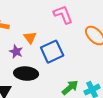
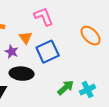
pink L-shape: (63, 15) -> (44, 17), moved

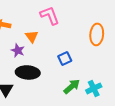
orange ellipse: (91, 36) -> (97, 34), turned 50
blue square: (48, 52) -> (65, 58), moved, size x0.6

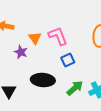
pink L-shape: (50, 15) -> (58, 36), moved
black ellipse: (28, 72) -> (43, 80), moved

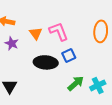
purple star: (21, 52) -> (12, 43), moved
black ellipse: (43, 80) -> (46, 62), moved

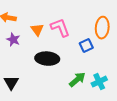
blue square: (69, 55) -> (86, 46), moved

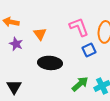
pink L-shape: (60, 28) -> (79, 27), moved

